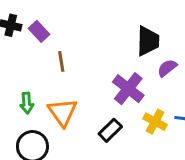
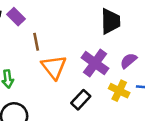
purple semicircle: (167, 68) -> (129, 61), moved
orange triangle: (62, 112) -> (54, 67), moved

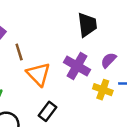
black rectangle: (81, 100) -> (48, 111), moved

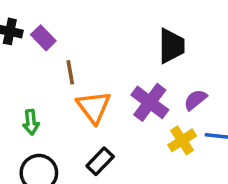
yellow cross: (103, 90) -> (182, 140), turned 30

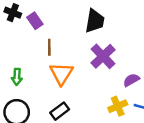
black trapezoid: (171, 46) -> (95, 21), moved
purple cross: (150, 102) -> (103, 56), moved

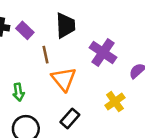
black trapezoid: (95, 21) -> (65, 25), moved
yellow cross: (118, 106) -> (115, 102), moved

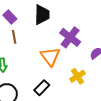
brown line: (46, 55) -> (14, 37), moved
orange triangle: (64, 79) -> (50, 57), moved

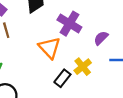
black rectangle: (42, 88) -> (62, 78), moved

